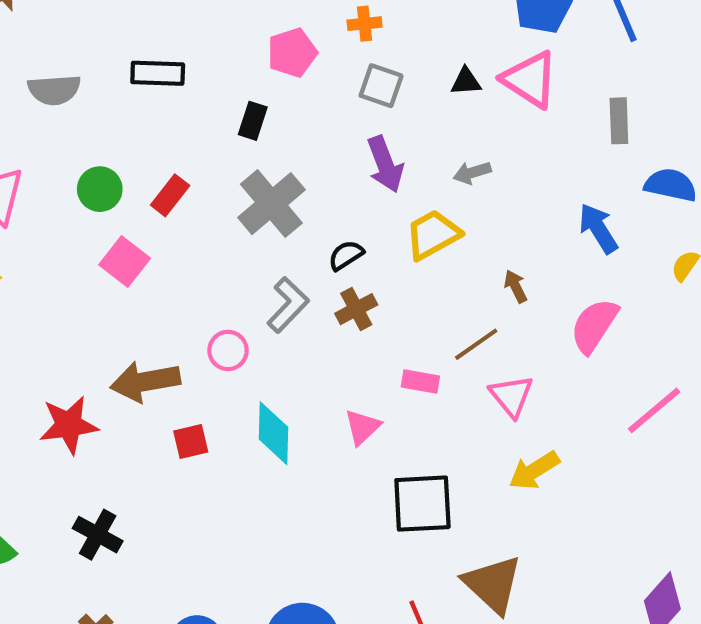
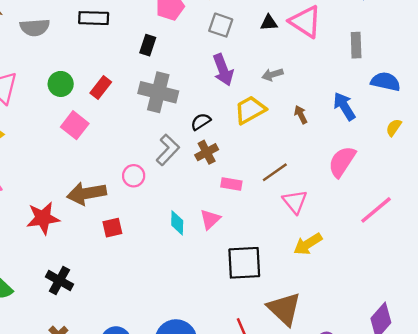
gray cross: (271, 204) -> (158, 92), turned -36
brown arrow: (516, 286) -> (301, 115), moved
pink rectangle: (420, 381) -> (231, 184), moved
cyan diamond: (274, 433) -> (177, 223), moved, size x0.7

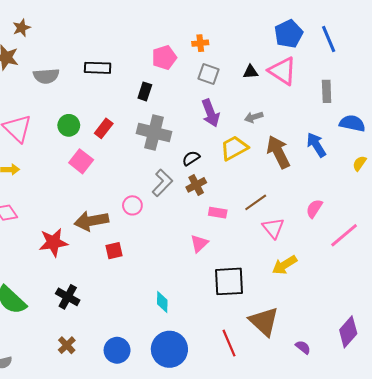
brown arrow: (301, 115) -> (278, 152), size x2.0
pink semicircle: (342, 162) -> (314, 209), moved, size x0.7
cyan diamond: (177, 223) -> (162, 302), moved

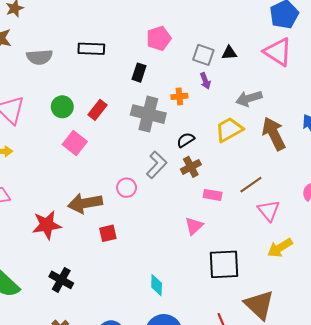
orange cross: (200, 43) -> (179, 96), moved
black triangle: (251, 72) -> (229, 53), moved
purple arrow: (211, 113) -> (205, 81), moved, size x0.6
gray arrow: (254, 117) -> (249, 98), size x1.4

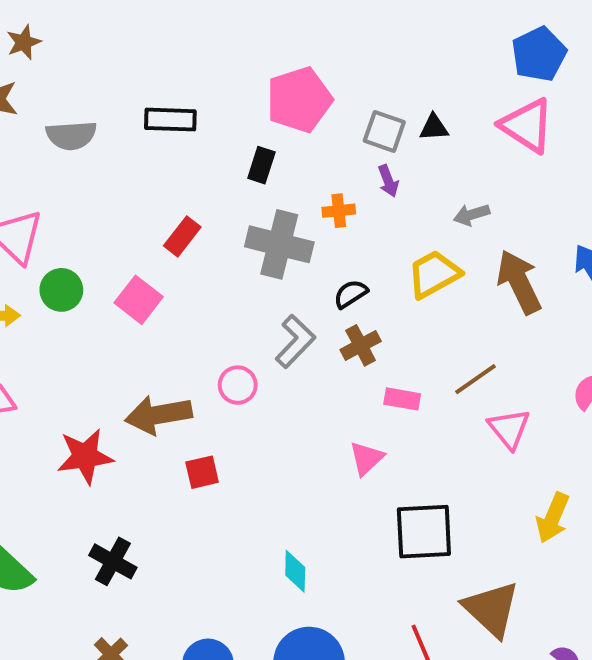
pink pentagon: (159, 38) -> (299, 100), size x1.4
gray arrow: (249, 98) -> (472, 215), size x0.7
green circle: (62, 107) -> (61, 290), moved
yellow arrow: (280, 248) -> (553, 518), moved, turned -35

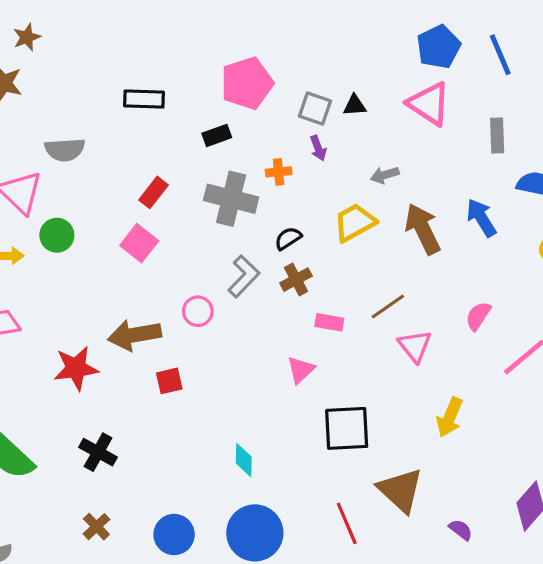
gray semicircle: (71, 135) -> (65, 150), moved
black rectangle: (261, 165) -> (217, 135), turned 52
pink square: (139, 300) -> (139, 243), moved

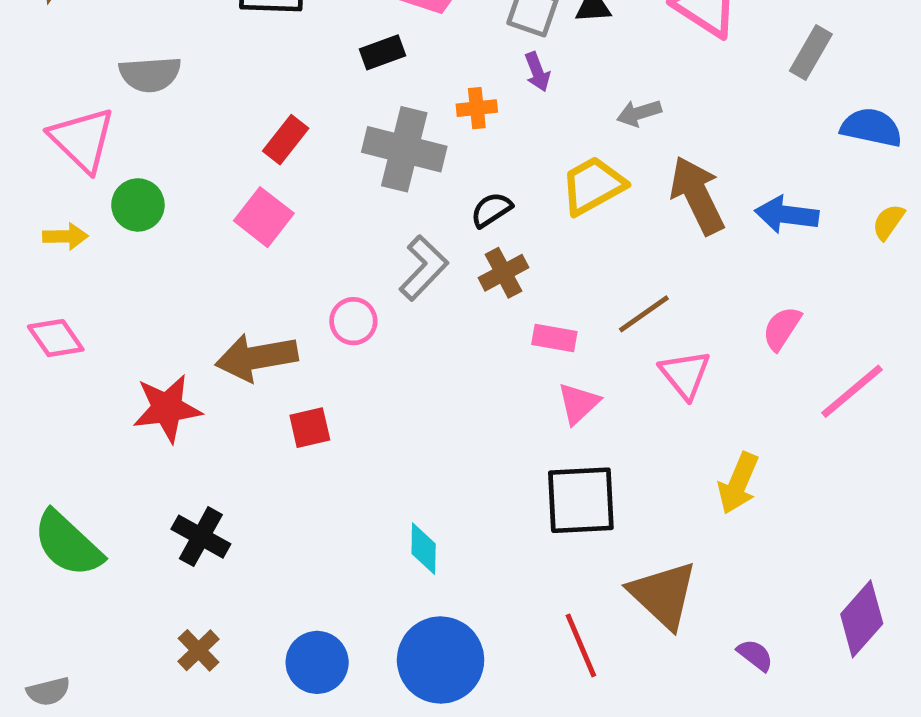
gray rectangle: (497, 135) -> (811, 52), turned 32
blue arrow: (481, 218) -> (787, 215), moved, turned -51
pink triangle: (301, 370) -> (578, 403), moved

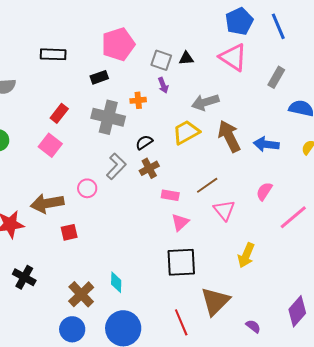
gray arrow: (639, 113) -> (205, 102), size x1.5
brown triangle: (663, 595) -> (215, 301), turned 32
brown cross: (198, 650) -> (81, 294), moved, size x1.5

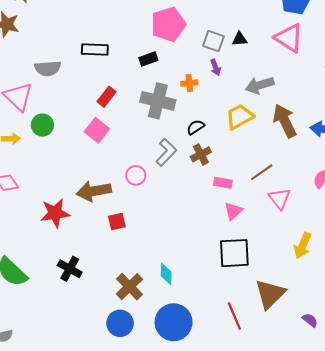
black rectangle: (53, 54) -> (95, 50), moved

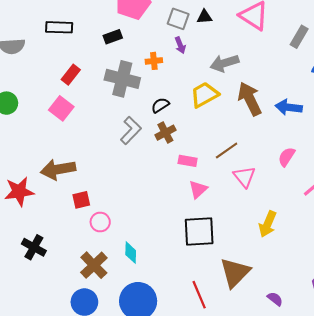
pink circle: (136, 175) -> (100, 222), moved

